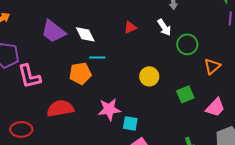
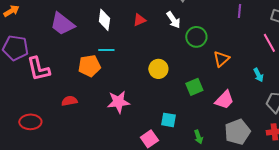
white diamond: (85, 34) -> (104, 20), moved, turned 35
red semicircle: (60, 108) -> (69, 101), size x0.6
cyan square: (130, 123) -> (168, 120), moved

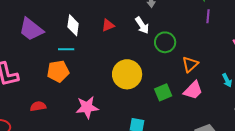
cyan line: (106, 50) -> (66, 49), moved
yellow circle: (158, 69) -> (127, 74), size x1.5
pink trapezoid: (224, 100) -> (193, 90), moved

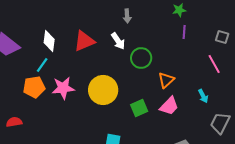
red triangle: (108, 25) -> (84, 41), size x1.6
cyan line: (66, 49) -> (42, 65), turned -56
pink star: (87, 107) -> (63, 88), moved

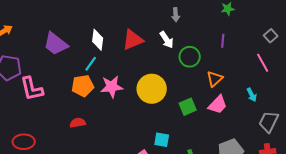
purple line: (184, 32) -> (223, 41), moved
gray square: (222, 37) -> (271, 36), turned 32
red semicircle: (14, 122) -> (78, 123), moved

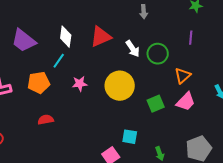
white arrow: (167, 40) -> (133, 49), moved
orange pentagon: (83, 86) -> (39, 83), moved
pink star: (112, 87) -> (80, 84), size x0.7

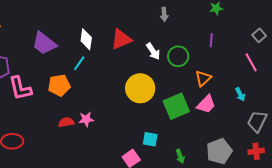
pink star: (80, 84) -> (86, 119), moved
green square: (156, 104) -> (176, 106), size x1.5

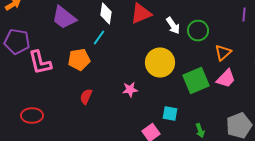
purple line: (211, 40) -> (244, 15), moved
pink star: (86, 119) -> (130, 90), moved
red semicircle: (66, 122) -> (86, 97), turned -56

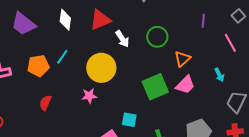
white arrow: (173, 26) -> (122, 39), moved
cyan line: (99, 38) -> (62, 57), moved
yellow circle: (160, 63) -> (101, 68), moved

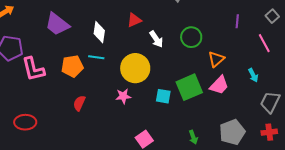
white diamond: (65, 20) -> (99, 32), moved
red triangle: (100, 20) -> (134, 20), size x0.7
cyan line: (62, 57) -> (96, 57), turned 63
cyan square: (129, 120) -> (163, 96), moved

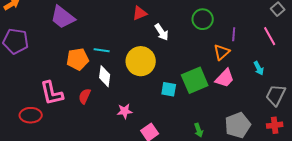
purple line: (237, 21) -> (234, 34), moved
white diamond: (99, 32) -> (105, 76), moved
green circle: (191, 37) -> (203, 19), moved
pink L-shape: (33, 69) -> (52, 93), moved
pink star: (123, 96) -> (125, 111), moved

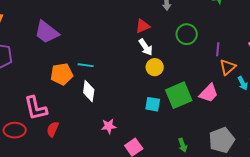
red triangle: (140, 13) -> (143, 26), moved
orange triangle: (222, 52) -> (228, 67), moved
yellow circle: (141, 61) -> (155, 67), moved, size x0.6
red semicircle: (85, 96) -> (53, 129), moved

